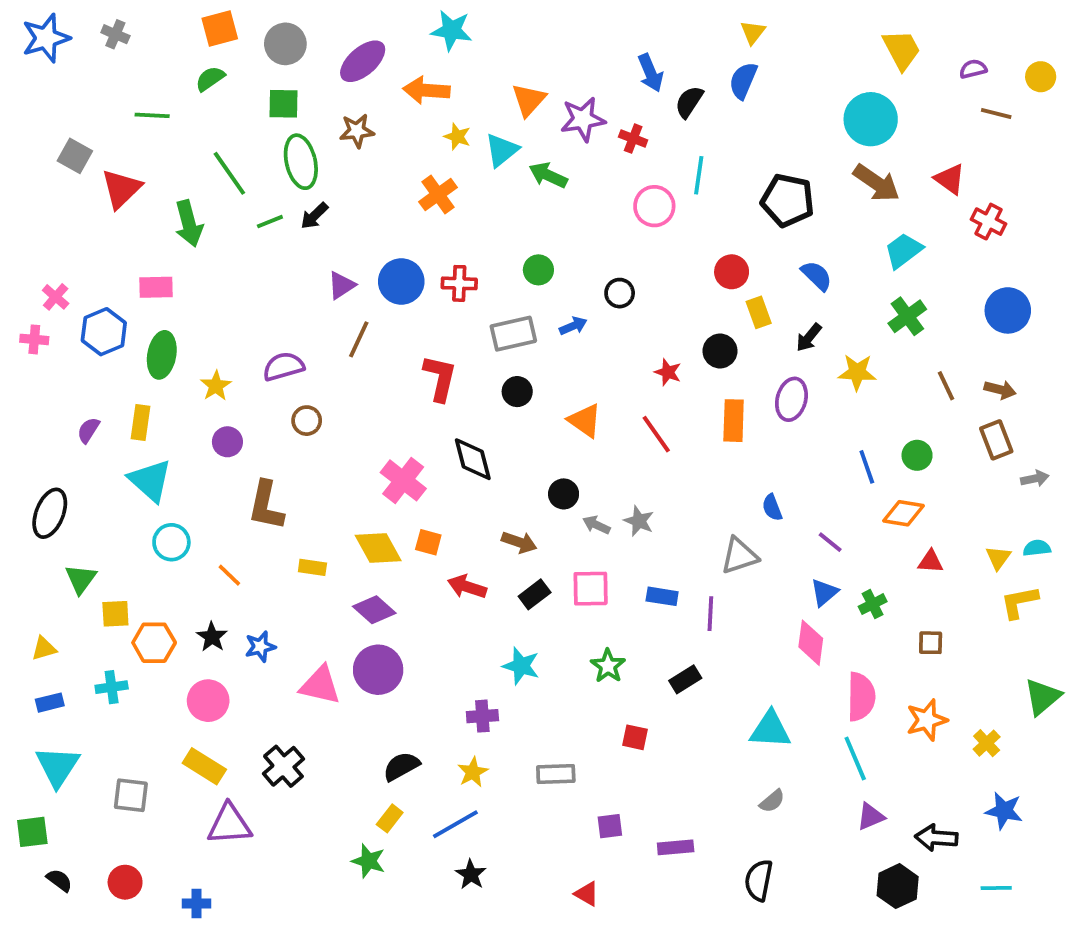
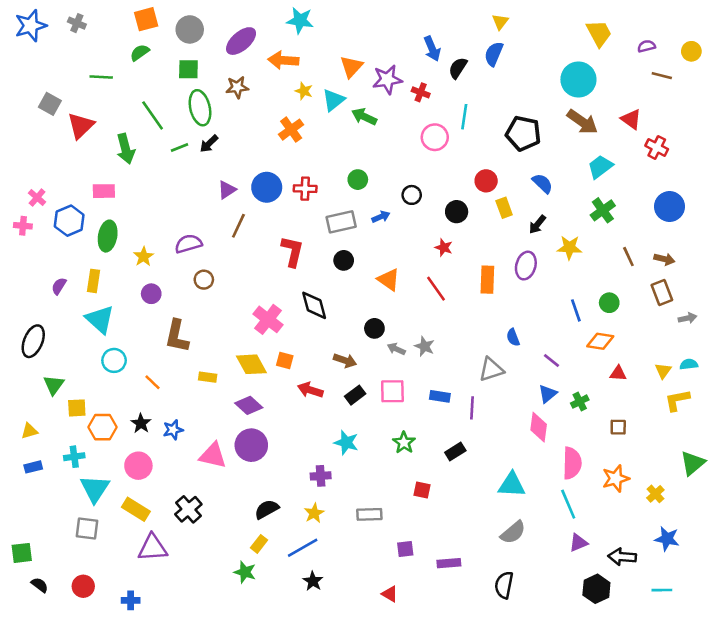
black circle: (720, 351) -> (457, 212), moved
cyan triangle: (57, 766) -> (95, 489), moved
gray semicircle: (772, 801) -> (513, 532), size x1.5

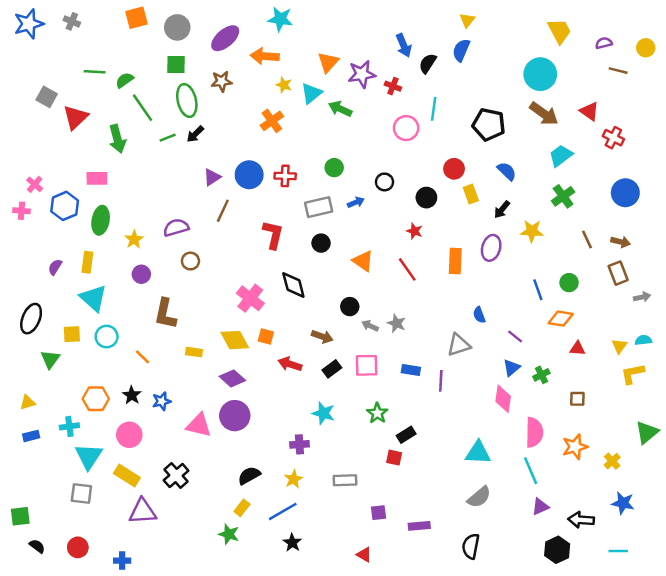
green semicircle: (140, 53) -> (125, 80), moved
yellow square: (77, 408) -> (72, 334), moved
black rectangle: (455, 452) -> (406, 435), moved

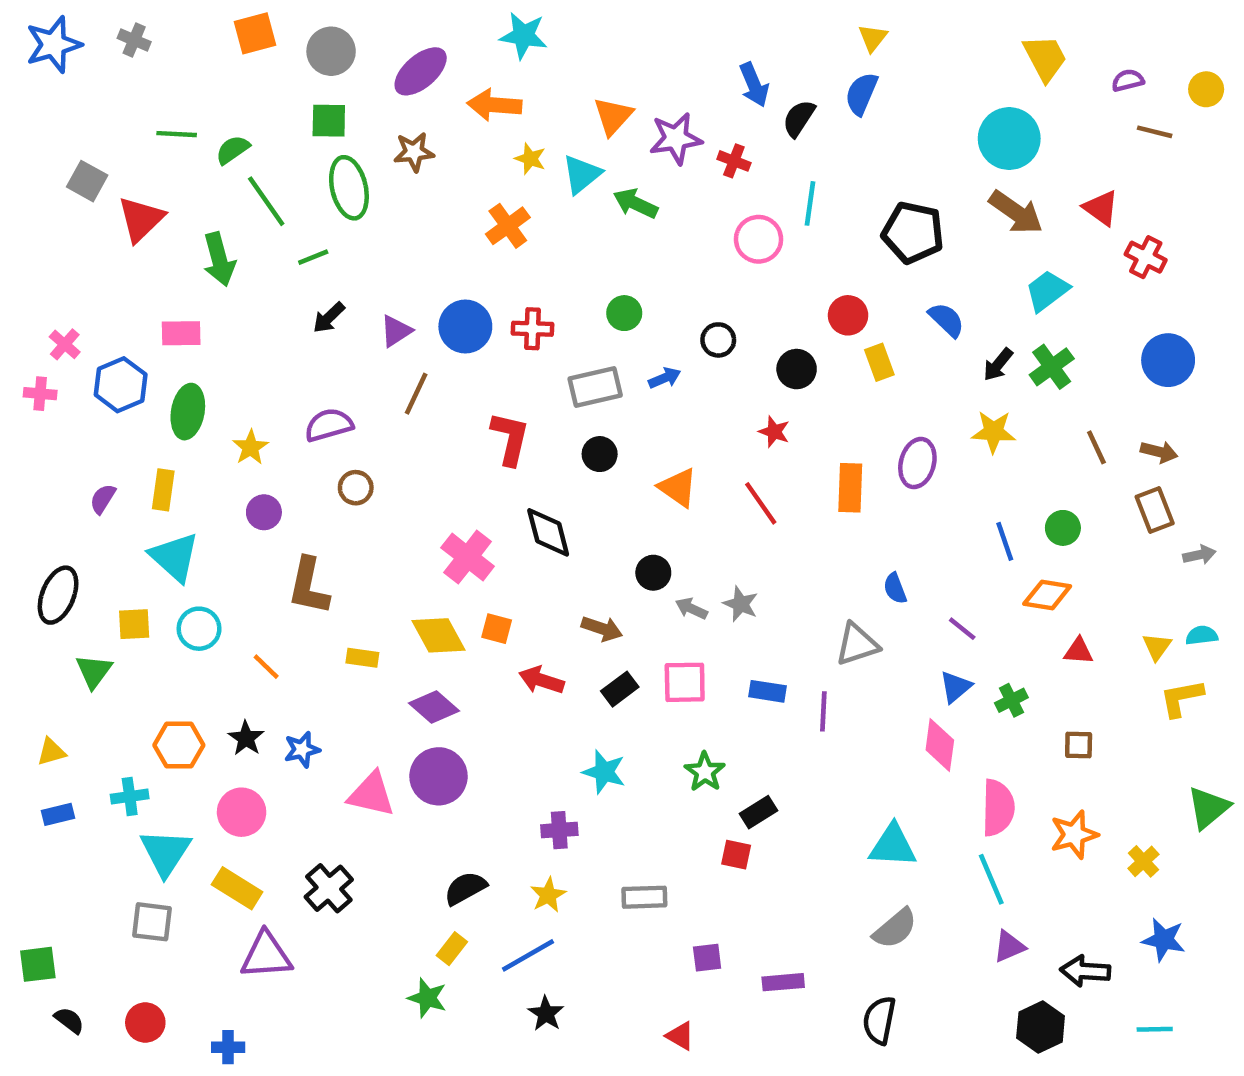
black arrow: (195, 134) -> (329, 318), moved
black arrow: (502, 210) -> (998, 365), moved

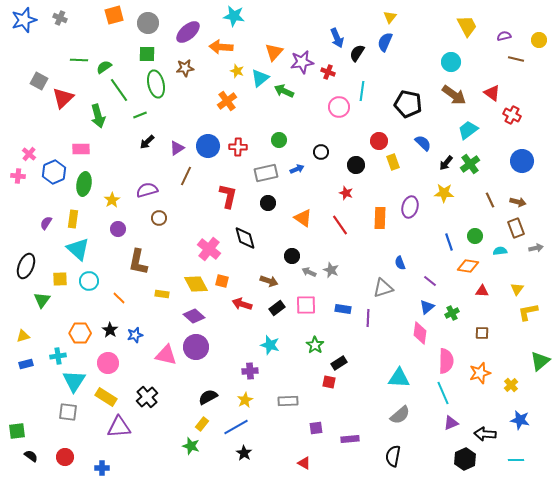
cyan circle: (1009, 139) -> (451, 62), size x0.7
cyan semicircle: (1202, 635) -> (500, 251), moved

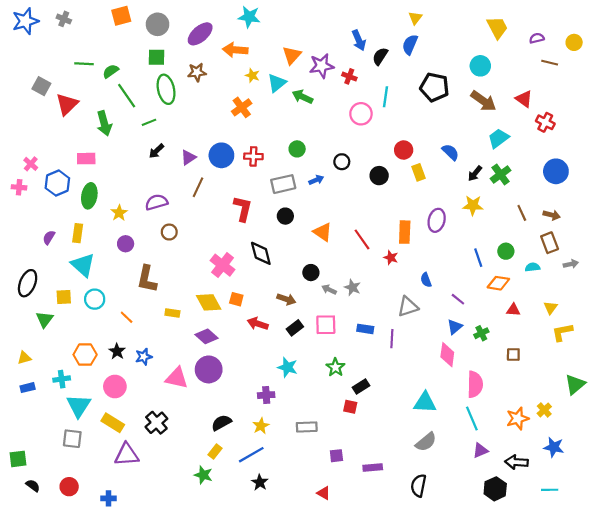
black pentagon: (408, 104) -> (434, 87), moved
red star: (346, 193) -> (391, 258), moved
orange star: (480, 373) -> (518, 418), moved

